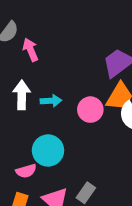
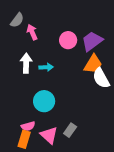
pink circle: (90, 110) -> (68, 40), moved
pink semicircle: (26, 171) -> (28, 126), moved

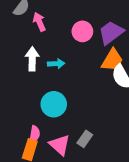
pink semicircle: (28, 126) -> (35, 134), turned -64

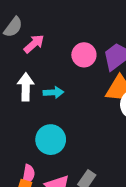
pink arrow: (39, 22) -> (34, 44), turned 72

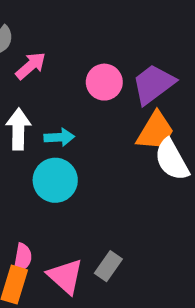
cyan circle: (51, 140) -> (55, 180), moved

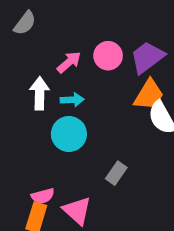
pink arrow: (31, 66) -> (69, 62), moved
pink semicircle: (22, 258) -> (43, 196), turned 65
gray rectangle: (108, 266) -> (116, 173), moved

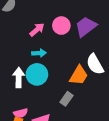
white arrow: (40, 93) -> (19, 77), moved
orange trapezoid: (149, 95) -> (79, 75), moved

